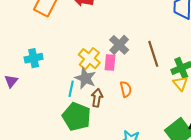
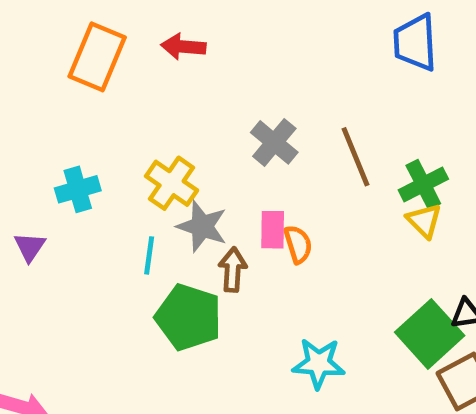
yellow cross: (89, 59) -> (172, 183), moved
pink rectangle: (110, 63) -> (273, 230), moved
cyan line: (71, 89) -> (149, 255), moved

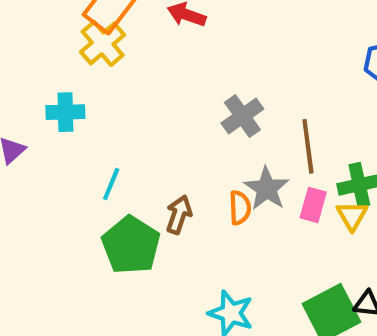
yellow cross: (172, 183) -> (103, 43), moved
gray star: (202, 226) -> (267, 189), moved
pink rectangle: (273, 230) -> (313, 205), moved

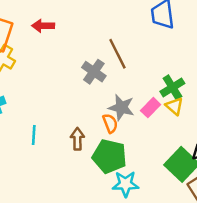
brown line: (308, 146) -> (117, 54), moved
pink rectangle: (313, 205) -> (151, 108), turned 48
green pentagon: (131, 245) -> (109, 156), moved

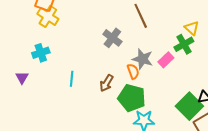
gray cross: (94, 72) -> (112, 38), moved
yellow triangle: (174, 106) -> (192, 28), moved
brown arrow: (77, 139) -> (106, 83), turned -150

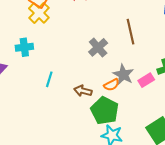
orange semicircle: (133, 71) -> (112, 85), turned 70
brown arrow: (106, 83) -> (83, 91), turned 60

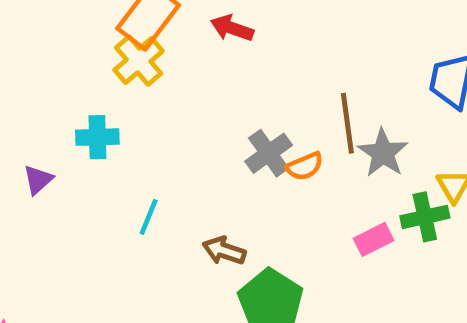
gray star: (123, 75) -> (383, 153), moved
orange semicircle: (112, 85) -> (305, 166), moved

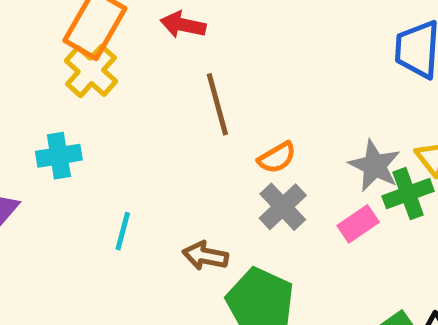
brown line: (347, 123) -> (217, 104), moved
gray cross: (269, 153) -> (283, 207), moved
gray star: (383, 153) -> (375, 166), moved

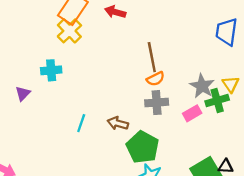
brown line: (217, 104) -> (152, 57), moved
gray cross: (283, 207) -> (157, 103), turned 35
cyan line: (123, 231) -> (81, 123), moved

